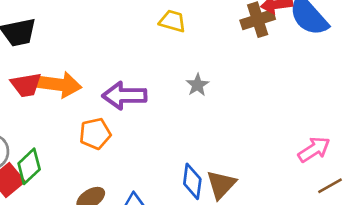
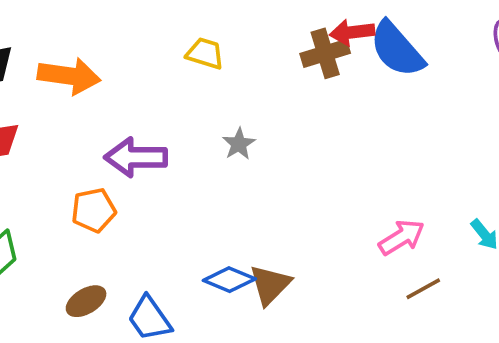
orange arrow: (59, 85) -> (69, 76), moved
blue diamond: (192, 181) -> (229, 280), turned -76

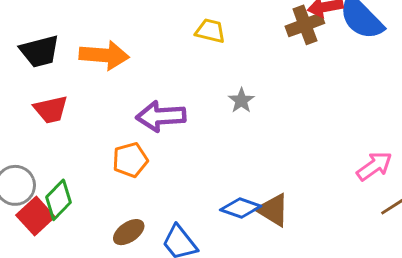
brown triangle: (270, 285) -> (273, 210), turned -39

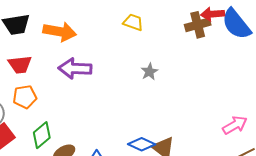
purple arrow: (161, 116) -> (75, 69), moved
orange pentagon: (130, 160) -> (25, 97), moved
green diamond: (58, 200) -> (42, 135), moved

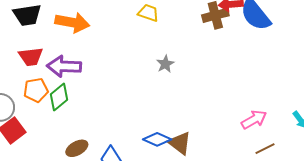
purple arrow: (75, 69) -> (64, 66), moved
green diamond: (42, 135) -> (59, 97), moved

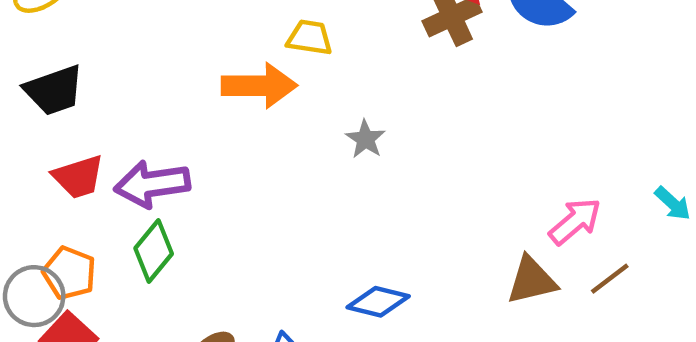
orange arrow: (72, 22) -> (259, 86), moved
orange pentagon: (36, 90) -> (69, 273), moved, turned -30
brown triangle: (180, 143) -> (532, 280), moved, turned -40

